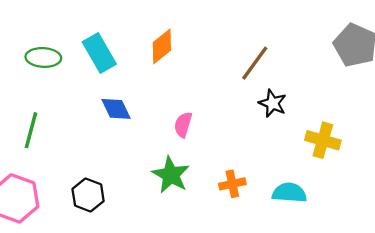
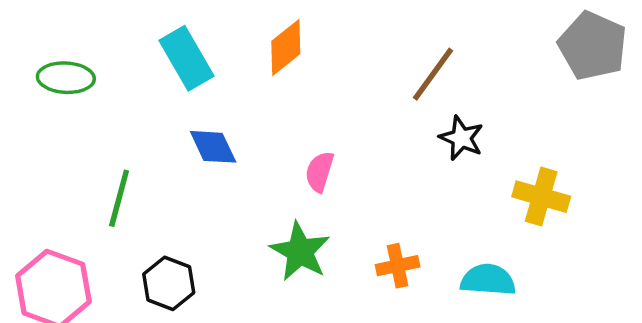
green ellipse: (43, 57) -> (66, 78), moved
green line: (31, 130) -> (119, 198), moved

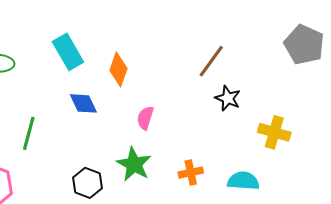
orange diamond: (286, 48) -> (118, 69), moved, turned -32
black hexagon: (169, 283) -> (88, 183), moved

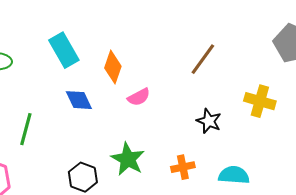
black star: (228, 98) -> (209, 121), moved
pink semicircle: (145, 118) -> (139, 97), moved, turned -135
yellow cross: (274, 132) -> (260, 101), moved

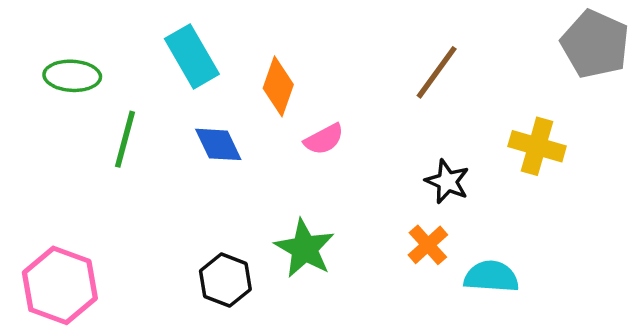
green line: (26, 129) -> (125, 139), moved
orange cross: (183, 167) -> (428, 245), moved, turned -30

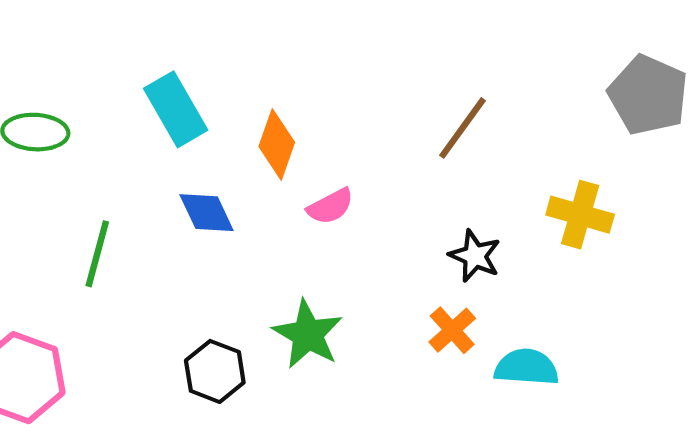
green line: (125, 139) -> (97, 254), moved

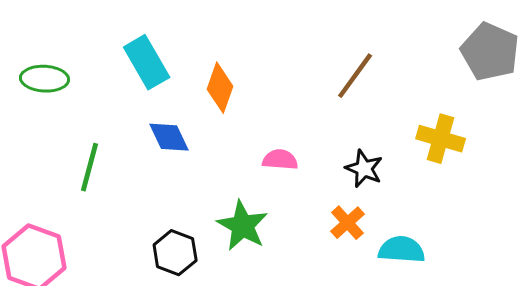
pink semicircle: (330, 206) -> (280, 160), moved, turned -148

